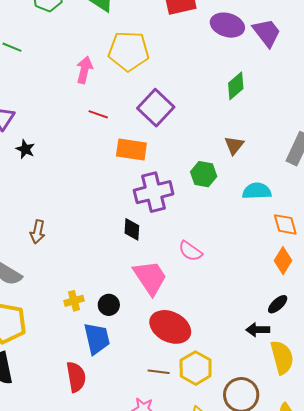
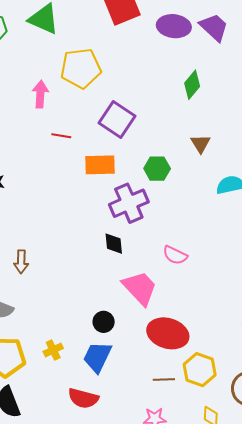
green hexagon: (204, 174) -> (157, 169), moved
yellow cross: (74, 301) -> (53, 350), moved
blue trapezoid: (97, 338) -> (97, 357), turned -132
red semicircle: (76, 377) -> (83, 398), turned 124

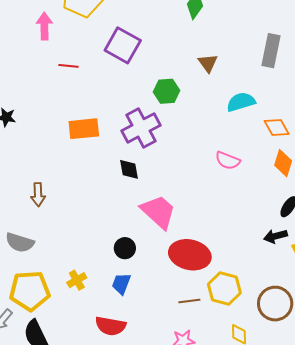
orange rectangle: (100, 165) -> (84, 129), moved
pink semicircle: (175, 255) -> (228, 161), moved
blue trapezoid: (97, 357) -> (121, 284), size x0.7

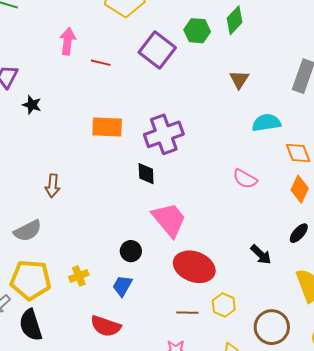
pink arrow: (44, 26) -> (68, 41), moved
green hexagon: (166, 91) -> (197, 31), moved
black arrow: (275, 236) -> (261, 255), moved, turned -130
gray semicircle: (20, 243) -> (28, 231), turned -52
yellow hexagon: (224, 288) -> (224, 305), size x0.7

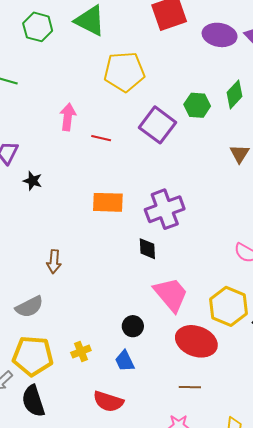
blue trapezoid: (122, 286) -> (125, 361), turned -55
yellow hexagon: (224, 305) -> (229, 306), moved, size x1.6

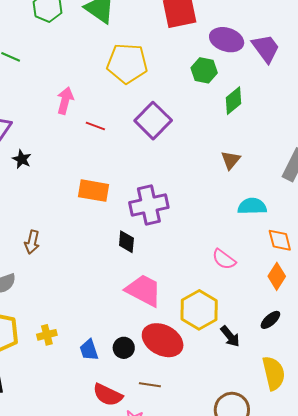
green hexagon: (197, 105) -> (204, 70), moved
pink trapezoid: (171, 294) -> (144, 290), turned -30
black circle: (133, 326) -> (124, 348), moved
red semicircle: (108, 401) -> (108, 395), moved

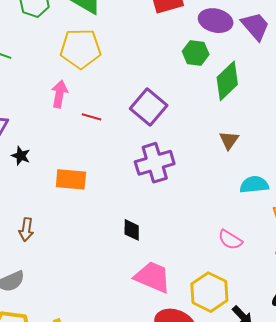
yellow pentagon: (127, 63) -> (81, 49), moved
green diamond: (233, 101) -> (227, 81), size x1.4
orange rectangle: (94, 191) -> (71, 179), moved
purple cross: (149, 205) -> (155, 163), moved
brown arrow: (32, 242) -> (26, 230), moved

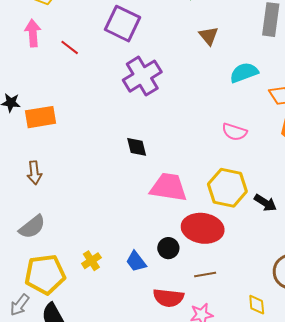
red line: (92, 117) -> (70, 47), turned 36
orange rectangle: (71, 179) -> (41, 117), moved

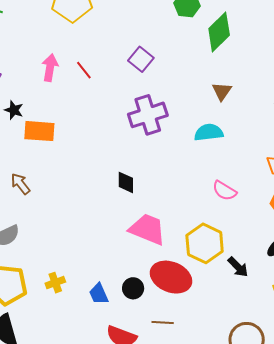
purple square: (122, 24) -> (141, 59), size x0.7
pink arrow: (33, 33) -> (50, 68), moved
cyan semicircle: (244, 73) -> (209, 132), moved
brown arrow: (34, 173) -> (20, 184), turned 135

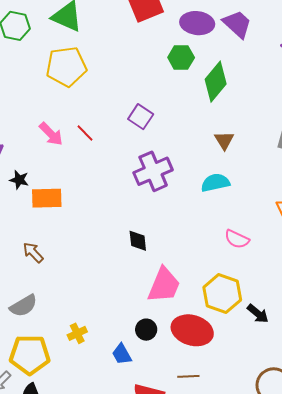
pink arrow: (50, 68) -> (51, 134), turned 132
pink trapezoid: (147, 229) -> (164, 285), turned 96
yellow cross: (55, 283) -> (77, 333), moved
black circle: (133, 288) -> (146, 330), moved

